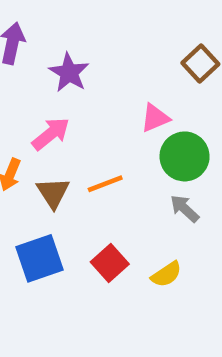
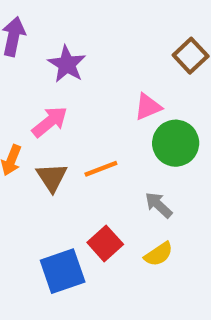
gray arrow: (185, 209) -> (159, 205), moved
blue square: (40, 258) -> (63, 271), moved

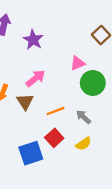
pink arrow: (50, 122) -> (36, 78), moved
orange line: (101, 169) -> (55, 111), moved

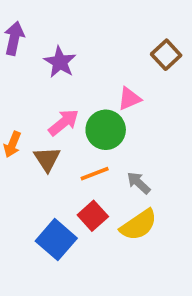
green circle: (93, 83) -> (106, 130), moved
yellow semicircle: (83, 144) -> (139, 225), size x1.5
blue square: (31, 153) -> (56, 240), turned -30

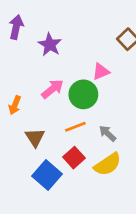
brown triangle: (47, 159) -> (35, 137), moved

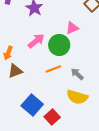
brown triangle: (35, 137) -> (15, 71), moved, turned 42
red square: (74, 158) -> (52, 117), moved
yellow semicircle: (108, 164) -> (77, 97), turned 50

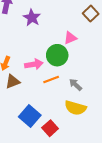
pink arrow: (36, 41) -> (34, 64), moved, turned 30

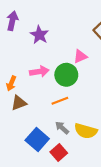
pink arrow: (34, 64) -> (39, 72), moved
gray arrow: (75, 85) -> (62, 128), moved

